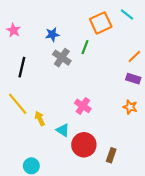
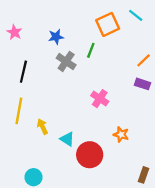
yellow line: (18, 104) -> (19, 111), turned 50
pink cross: (83, 106) -> (100, 99), moved
orange star: (130, 107) -> (121, 135), moved
brown rectangle: (111, 155) -> (144, 175), moved

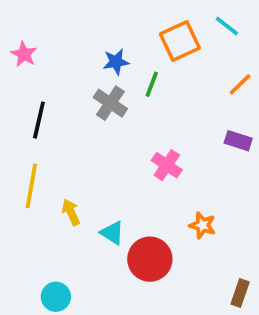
blue star: (56, 37) -> (116, 62), moved
orange line: (144, 60) -> (240, 84), moved

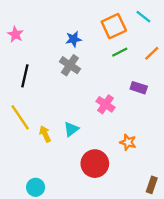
green line: (152, 84) -> (120, 52), moved, turned 42
purple rectangle: (238, 141) -> (139, 88), moved
yellow line: (31, 186) -> (20, 117), turned -44
cyan triangle: (112, 233) -> (71, 129), moved, turned 49

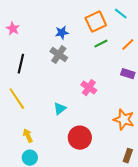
purple rectangle: (139, 88) -> (128, 74), moved
yellow arrow: (45, 134) -> (28, 136), moved
orange star: (128, 142) -> (124, 120), moved, size x1.5

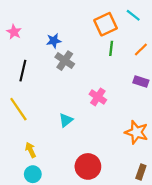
blue star: (62, 33) -> (54, 41), moved
green line: (101, 44) -> (111, 48), turned -56
red circle: (80, 138) -> (88, 166), moved

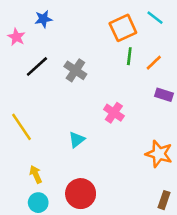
blue star: (54, 41) -> (43, 19), moved
orange line: (141, 50) -> (154, 63), moved
black line: (23, 71) -> (37, 66), moved, turned 35
red circle: (88, 166) -> (81, 194), moved

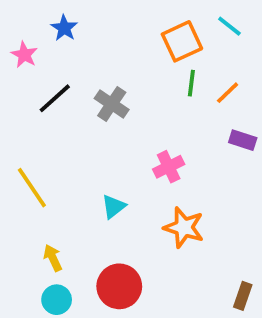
blue star: (43, 19) -> (64, 28), turned -30
pink cross: (114, 113) -> (169, 167), turned 30
orange star: (159, 154) -> (184, 227), moved

